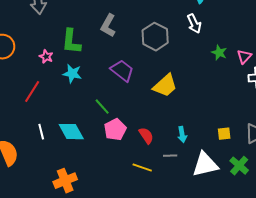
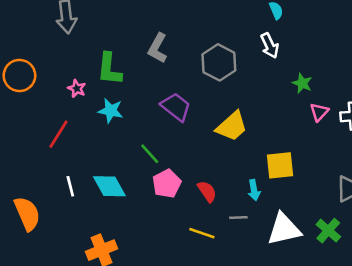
pink triangle: (244, 57) -> (319, 112), moved
yellow square: (224, 134) -> (280, 165), moved, size x1.6

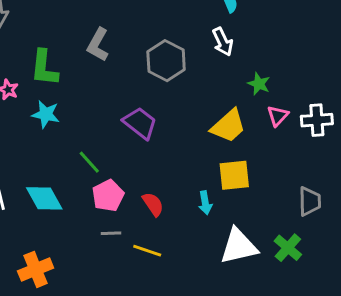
purple trapezoid: (176, 107) -> (140, 123), moved
yellow trapezoid: (232, 126) -> (228, 126), moved
gray line: (238, 218) -> (111, 233), moved

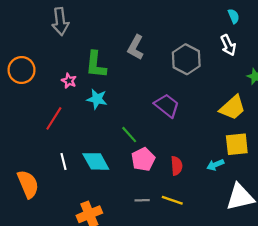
cyan arrow: (205, 203) -> (215, 165), turned 77
red semicircle: (153, 204) -> (177, 166), turned 30
gray line: (111, 233) -> (142, 200), moved

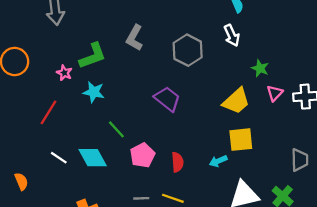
green L-shape: (96, 65) -> (93, 56), turned -116
green line: (129, 135) -> (116, 129), moved
white line: (64, 161) -> (59, 158), turned -42
orange semicircle: (28, 184) -> (21, 181), size x0.6

